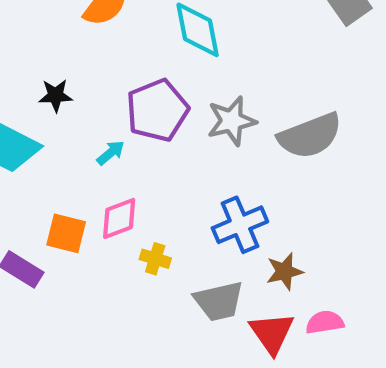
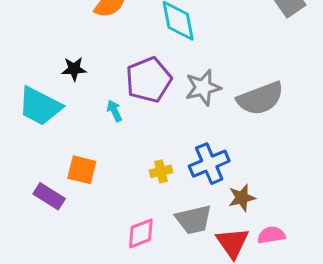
cyan arrow: (111, 153) -> (114, 111), turned -75
pink diamond: (119, 218) -> (141, 233), moved
yellow cross: (155, 259) -> (161, 171), moved, turned -30

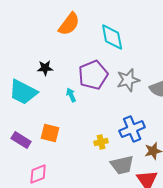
yellow cross: (161, 171) -> (101, 142), moved
purple rectangle: (49, 196) -> (21, 140), moved
pink diamond: (141, 233) -> (38, 174), moved

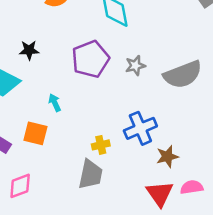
gray star: (128, 80) -> (135, 66), size x0.7
cyan arrow: (71, 95) -> (55, 103), moved
gray trapezoid: (122, 165) -> (91, 174), moved, turned -65

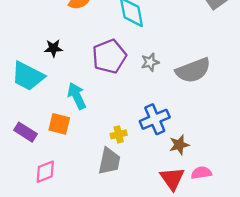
cyan arrow: (55, 103) -> (77, 96), size x1.6

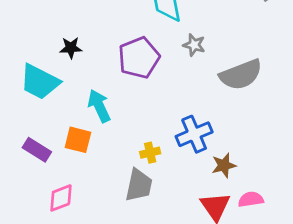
gray star: (150, 62) -> (194, 45), moved, turned 30

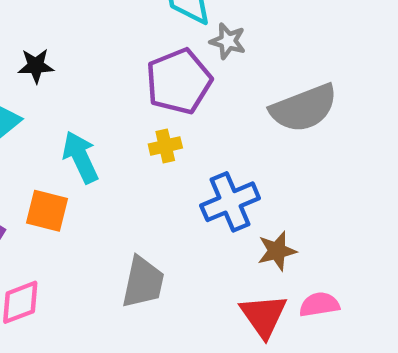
gray star: (194, 45) -> (228, 41), moved
purple pentagon: (139, 58) -> (179, 81), moved
yellow cross: (150, 153) -> (165, 146), moved

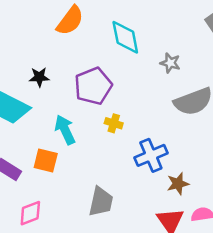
gray star: (228, 41) -> (170, 63), moved
purple pentagon: (179, 81) -> (93, 86), moved
yellow cross: (165, 146) -> (114, 123), turned 30

